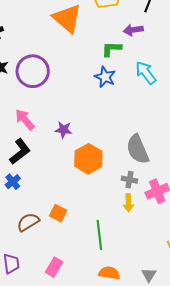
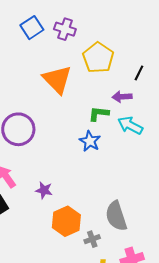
cyan arrow: (146, 73) -> (130, 125), moved, turned -30
gray cross: (129, 180) -> (92, 239), moved, turned -35

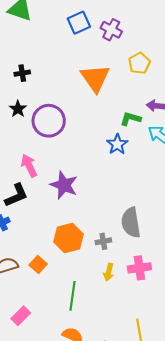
yellow pentagon: (98, 58) -> (139, 63), size x0.7
purple star: (44, 190) -> (64, 185), size x1.6
orange hexagon: (66, 221) -> (69, 238), moved

